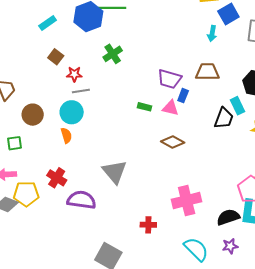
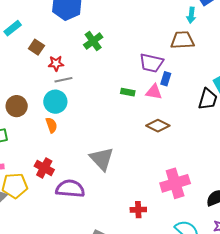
cyan rectangle: (48, 23) -> (13, 28), moved
brown trapezoid: (207, 72) -> (182, 40), moved

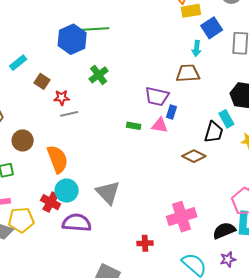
cyan circle: (55, 102) -> (67, 191), moved
orange semicircle: (51, 125) -> (58, 159), size x1.8
brown diamond: (158, 126) -> (194, 156), moved

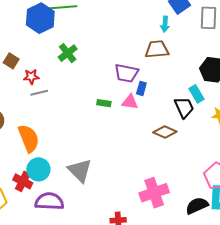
black trapezoid: (214, 132) -> (184, 107), turned -40

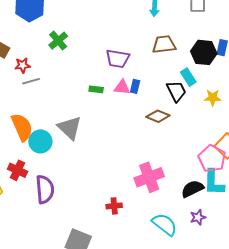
brown trapezoid: (157, 49) -> (164, 44), moved
blue rectangle: (141, 88) -> (135, 86), moved
cyan circle: (38, 169) -> (40, 141), moved
gray triangle: (80, 170) -> (70, 128), moved
purple semicircle: (49, 201) -> (45, 189), turned 84

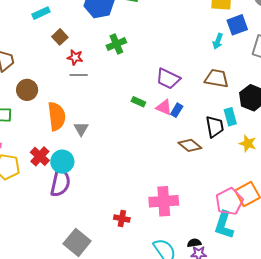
gray triangle: (70, 128) -> (81, 129), moved, size x0.6
cyan circle: (40, 141) -> (62, 162), moved
black semicircle: (192, 189) -> (194, 243), moved, size x0.6

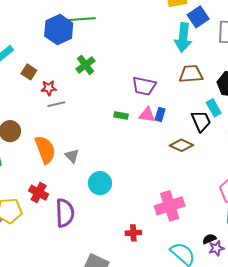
cyan arrow: (218, 41) -> (183, 38), size x1.8
cyan circle: (62, 162) -> (100, 183), moved

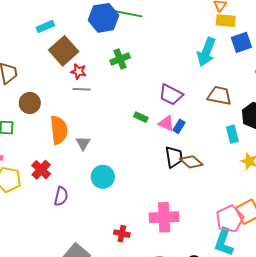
cyan arrow: (183, 38) -> (206, 52), moved
brown square: (29, 72) -> (64, 51), size x1.8
black trapezoid: (201, 121) -> (174, 157), moved
purple semicircle: (65, 213) -> (61, 196), size x0.7

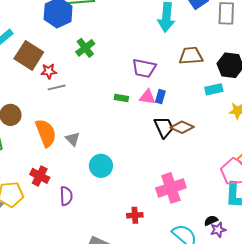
cyan rectangle: (232, 134) -> (214, 89), turned -72

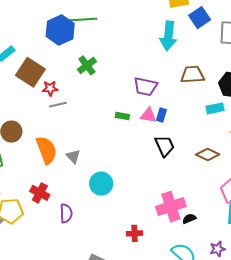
brown diamond: (182, 127) -> (208, 154), moved
black semicircle: (211, 221) -> (189, 219), moved

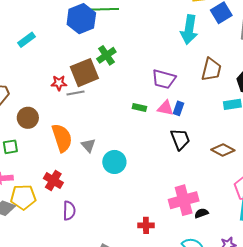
brown square: (30, 72) -> (84, 73), moved, turned 32
brown trapezoid: (192, 75) -> (211, 69), turned 105
red star: (50, 88) -> (59, 83), moved
cyan circle: (101, 184) -> (114, 162), moved
purple semicircle: (66, 213) -> (69, 211), moved

